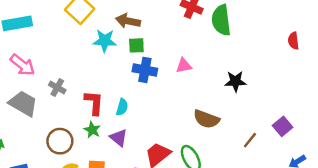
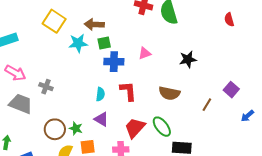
red L-shape: (94, 103) -> (128, 91), moved
green star: (92, 130) -> (76, 128), moved

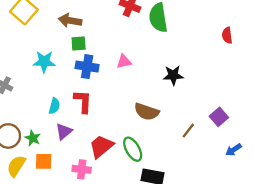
cyan star: (78, 43) -> (44, 62), moved
red L-shape: (128, 91) -> (83, 101), moved
cyan semicircle: (100, 94) -> (54, 106), moved
purple triangle: (101, 119) -> (64, 131), turned 42

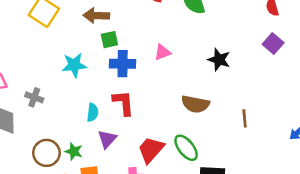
black star: (173, 75) -> (219, 60), turned 30
purple square: (219, 117) -> (273, 44), moved
brown line: (188, 131) -> (245, 118), turned -35

